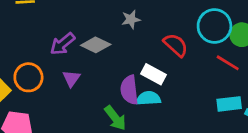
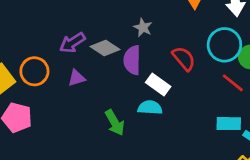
gray star: (131, 19) -> (143, 27), turned 30
purple triangle: (71, 78) -> (77, 78), turned 30
purple semicircle: (129, 90) -> (132, 60), moved

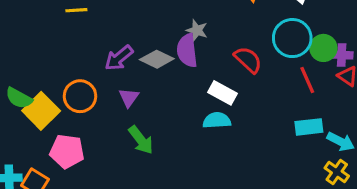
purple semicircle: (132, 60) -> (187, 50), moved
purple triangle: (77, 78) -> (129, 98), turned -30
red line: (233, 83) -> (307, 80), turned 35
green arrow: (115, 123) -> (141, 140), moved

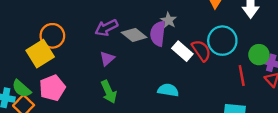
cyan circle: (292, 38) -> (222, 41), moved
white rectangle: (223, 93) -> (182, 51), moved
orange circle: (80, 96) -> (52, 36), moved
green semicircle: (19, 98) -> (22, 89), moved
pink pentagon: (67, 151) -> (52, 88), turned 30

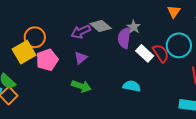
gray diamond: (134, 35) -> (101, 26), moved
pink pentagon: (52, 88) -> (47, 60), moved
green arrow: (109, 92) -> (81, 86), turned -48

